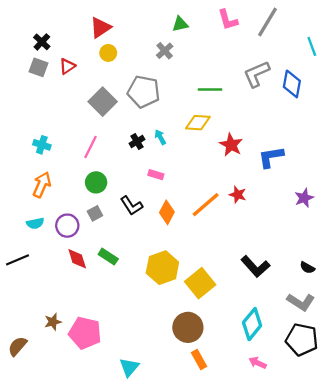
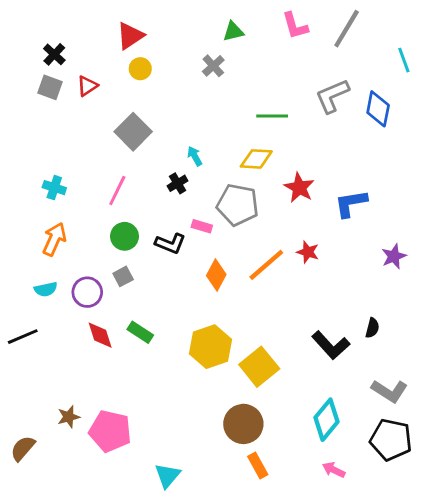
gray pentagon: (144, 92) -> (238, 205), moved
cyan arrow: (160, 137) -> (195, 156), moved
black L-shape: (131, 206) -> (170, 243), moved, turned -35
black semicircle: (307, 268) -> (372, 328), moved, turned -104

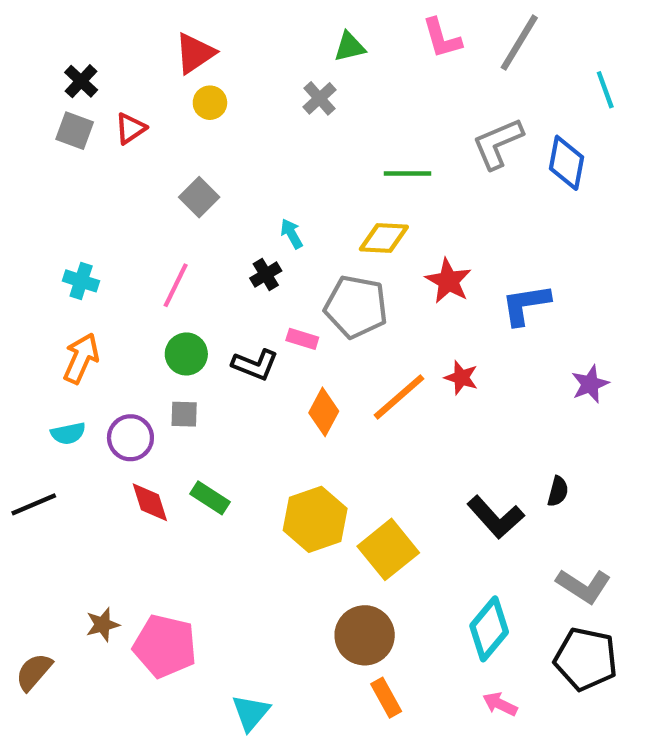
gray square: (133, 132) -> (199, 197), size x0.7
gray square: (123, 276) -> (184, 414), turned 30

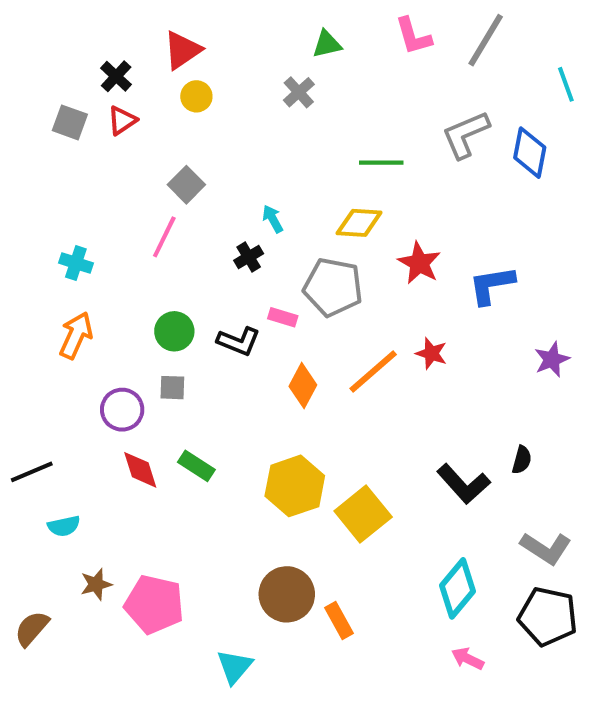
black cross: (81, 81) -> (116, 76), moved
pink line: (176, 285) -> (164, 237), moved
cyan semicircle: (68, 433) -> (64, 526), moved
brown circle: (365, 635) -> (287, 594), moved
orange rectangle: (386, 698) -> (339, 620), moved

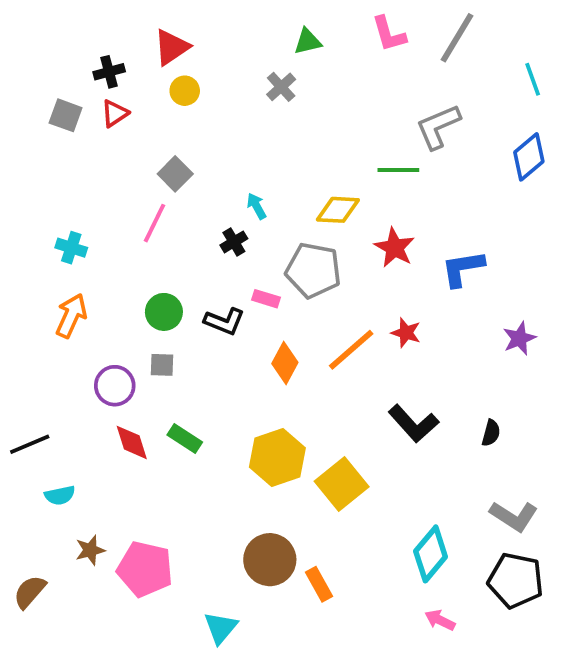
black cross: (116, 76) -> (109, 72), turned 32
blue diamond: (530, 153) -> (529, 157), moved, turned 39
green line: (381, 163) -> (398, 170), moved
black L-shape: (464, 484) -> (414, 423), moved

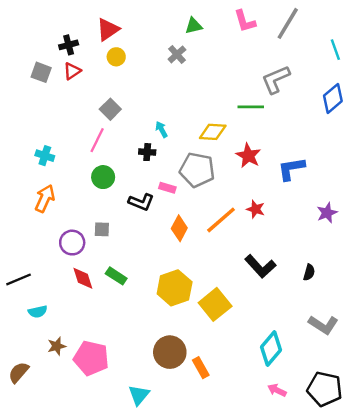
black cross: (234, 242) -> (147, 152), turned 35
green circle: (164, 312) -> (103, 177), moved
black pentagon: (516, 580) -> (325, 389), moved

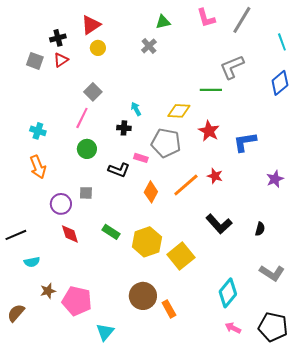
orange arrow: (45, 198) -> (38, 167), turned 135
green rectangle: (116, 276) -> (111, 232), moved
cyan triangle: (139, 395) -> (105, 332), moved

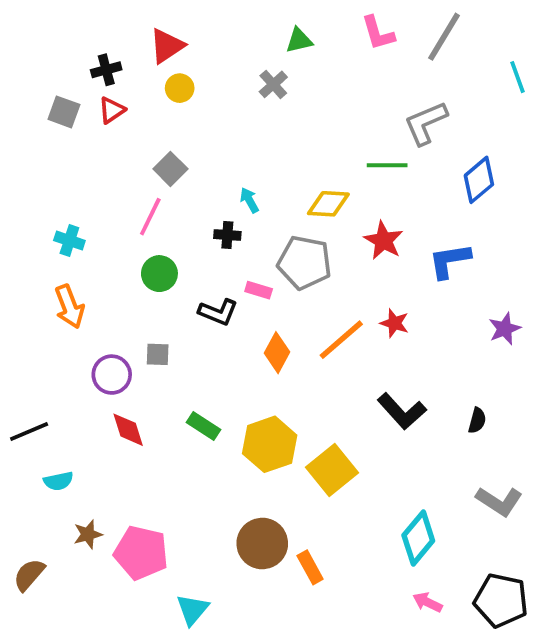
blue diamond: (280, 83) -> (479, 180), moved

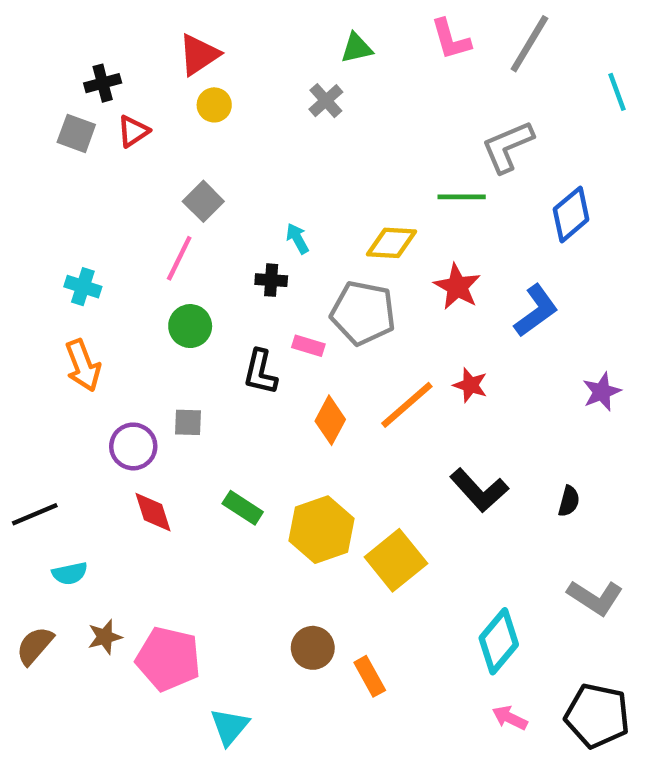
black cross: (106, 70) -> (103, 83), moved
blue L-shape: (450, 261) -> (536, 311), turned 153
black L-shape: (218, 312) -> (260, 372), turned 81
brown circle: (262, 543) -> (313, 648), size x0.7
brown semicircle: (29, 575) -> (35, 646), moved

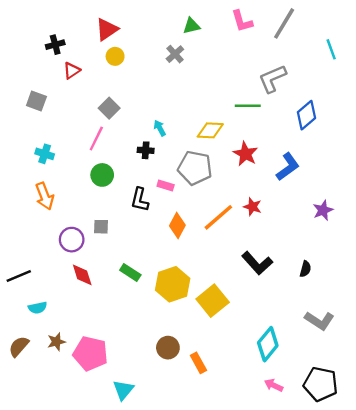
gray square: (76, 133) -> (36, 101), moved

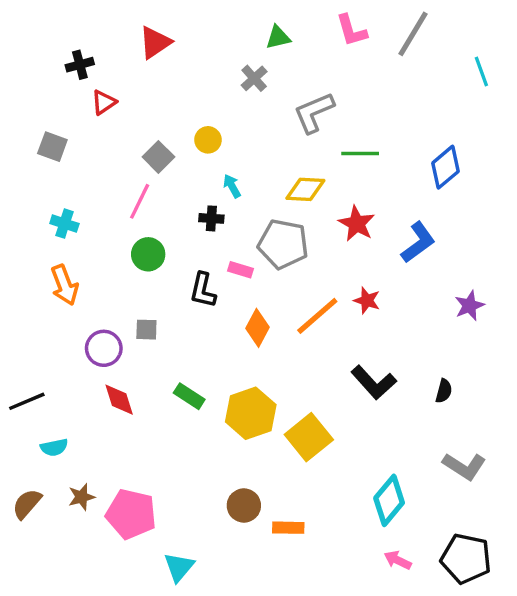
yellow circle: (115, 56) -> (208, 140), moved
gray L-shape: (272, 79) -> (314, 113), moved
orange rectangle: (198, 363) -> (288, 528), turned -60

